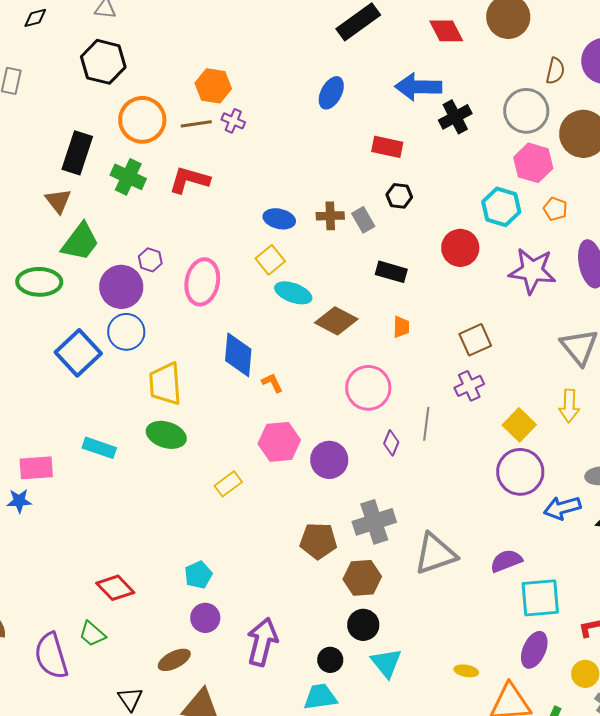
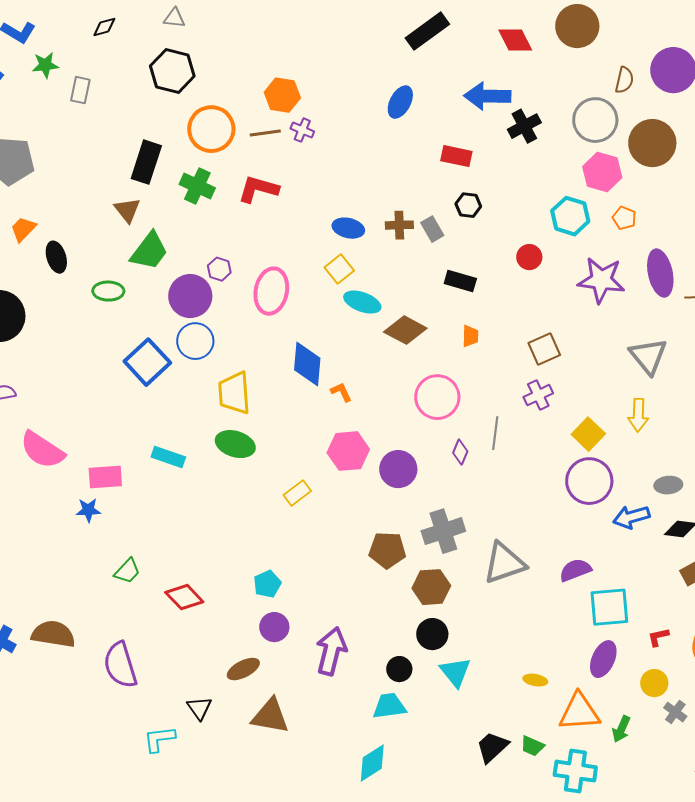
red circle: (460, 248) -> (529, 257), size x0.7
green ellipse: (39, 282) -> (108, 291), size x0.7
green trapezoid: (92, 634) -> (127, 571), moved, turned -88

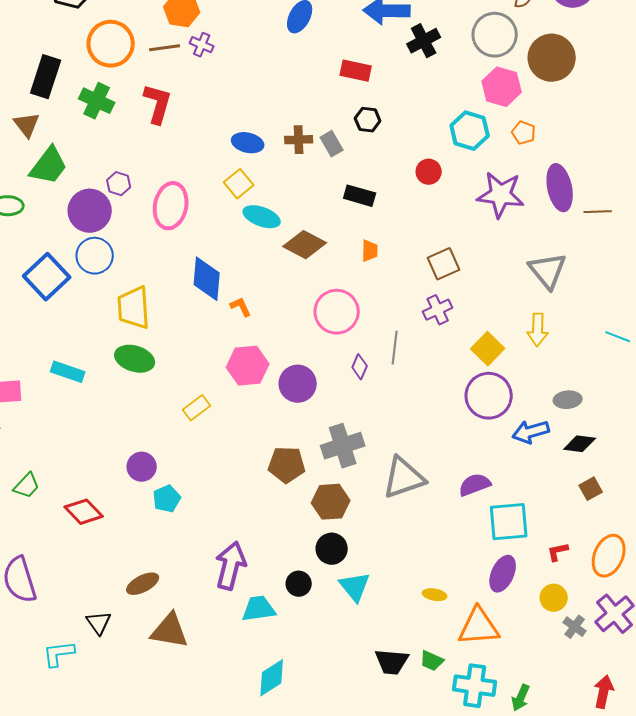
red L-shape: (258, 189) -> (158, 104), turned 90
purple circle: (274, 627) -> (142, 467), moved
cyan trapezoid: (389, 706) -> (259, 609), moved
green arrow: (621, 729) -> (521, 698), moved
black trapezoid: (492, 747) -> (392, 662), turned -132

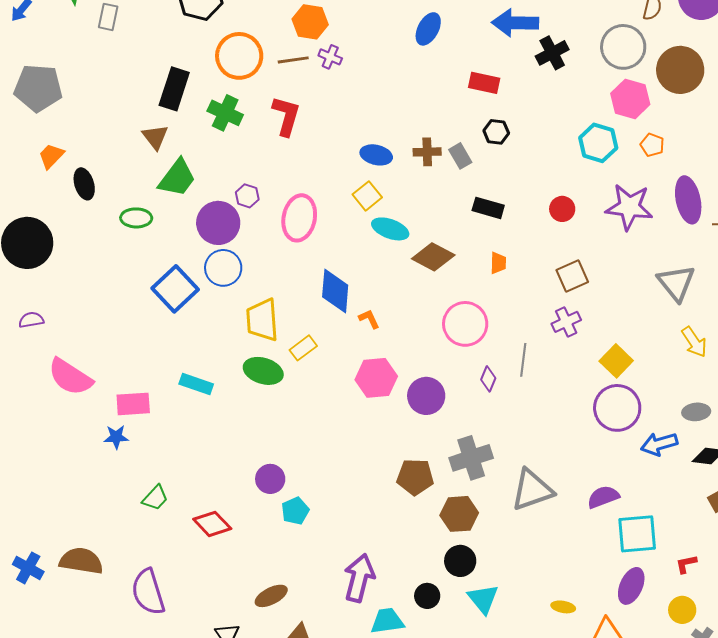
red circle: (429, 172) -> (562, 209), moved
yellow arrow: (538, 330) -> (694, 342), moved, turned -36
yellow rectangle: (197, 408) -> (303, 348), moved

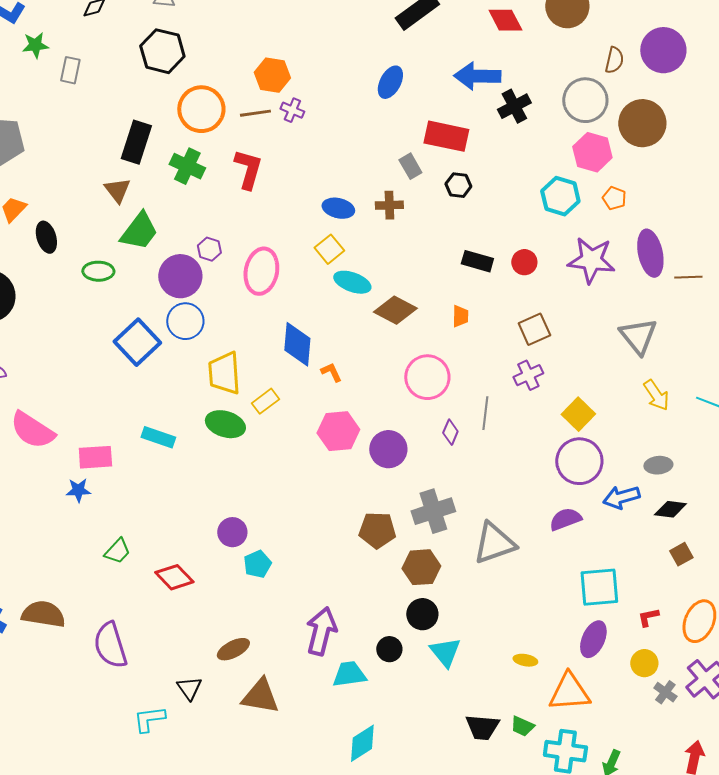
red rectangle: (484, 83) -> (446, 136), size x1.4
gray rectangle: (460, 156) -> (410, 166), moved
black rectangle: (488, 208) -> (477, 261), moved
purple semicircle: (603, 497) -> (565, 519), moved

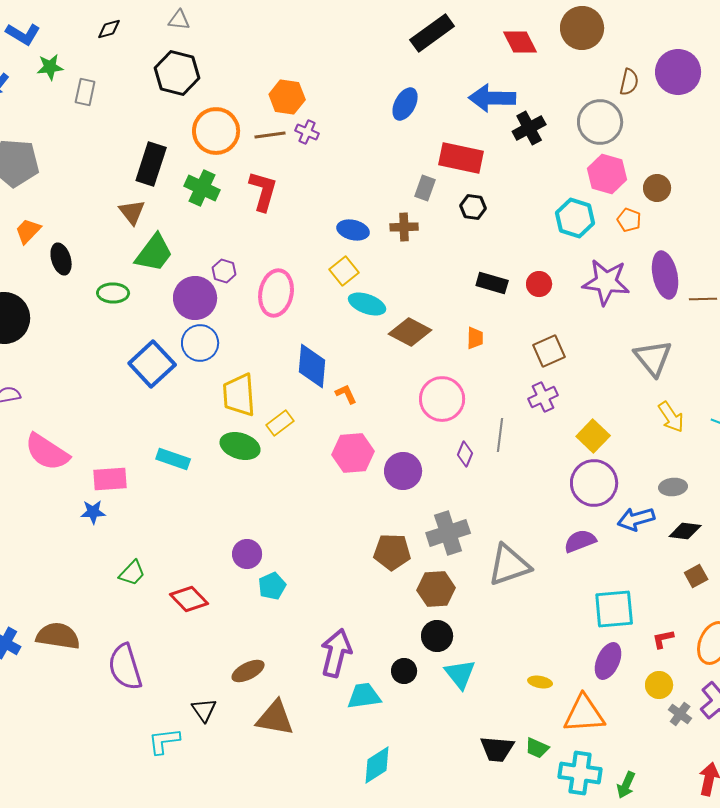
brown circle: (642, 123) -> (657, 188), moved, size x0.6
gray rectangle: (410, 166) -> (425, 188), turned 50

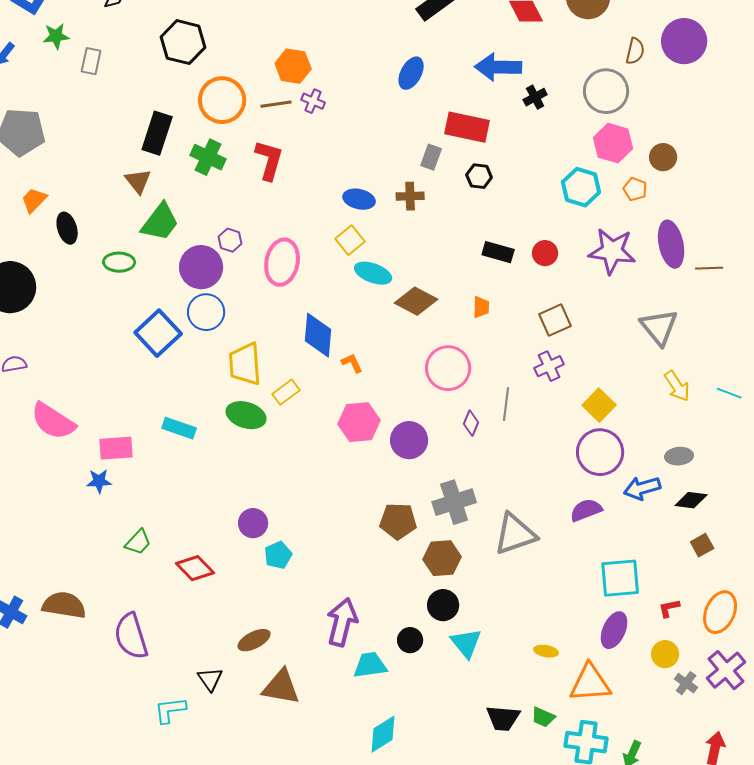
black cross: (529, 128) -> (535, 97), size x0.7

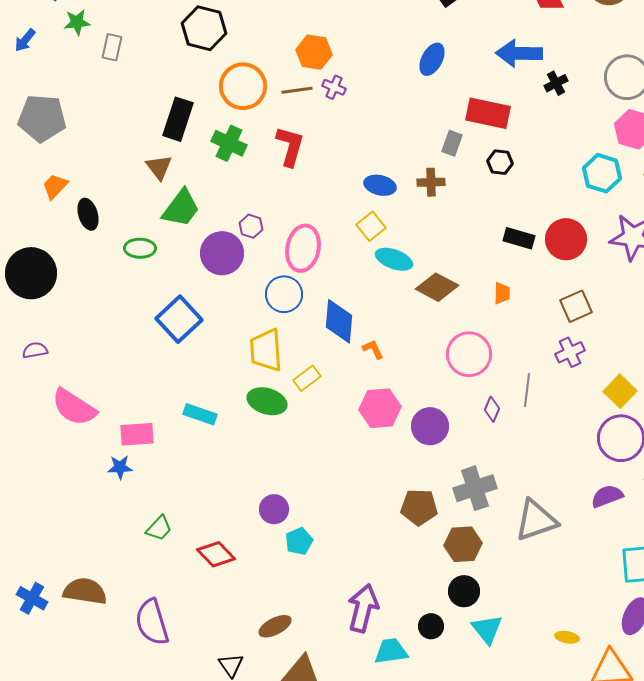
red circle: (545, 253) -> (566, 239), size x1.6
blue circle: (206, 312) -> (284, 294), moved

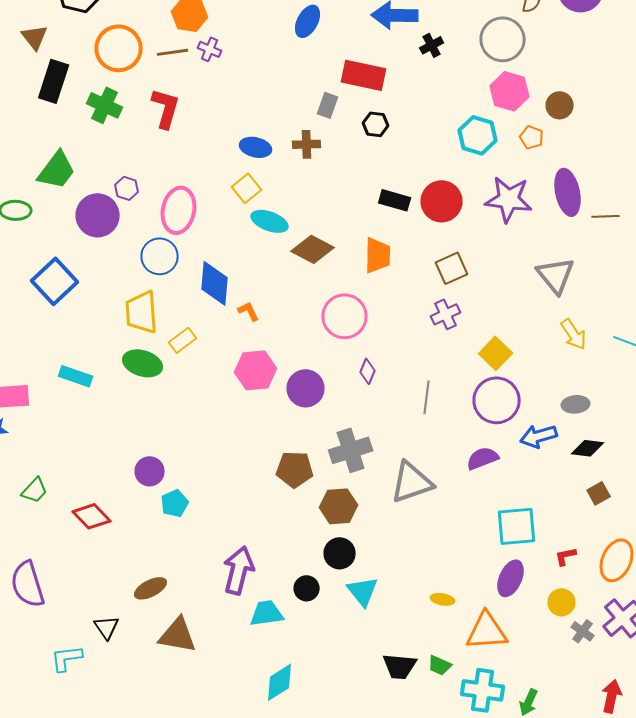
brown triangle: (159, 167) -> (35, 37), moved
orange trapezoid: (502, 293) -> (378, 255), size x1.6
gray line: (527, 390) -> (427, 397), moved

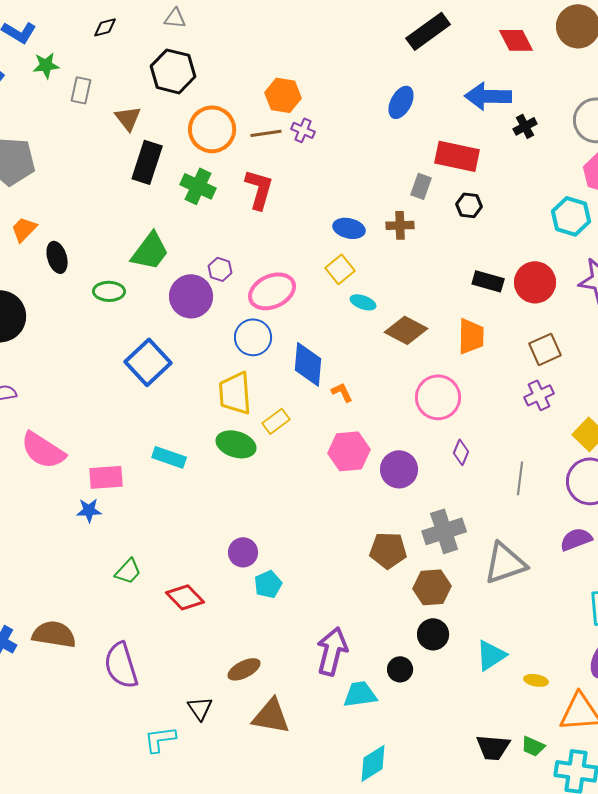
pink ellipse: (179, 210) -> (272, 291), turned 54
cyan ellipse: (270, 221) -> (363, 302), size x0.7
cyan triangle: (363, 591) -> (491, 655), moved, turned 36

